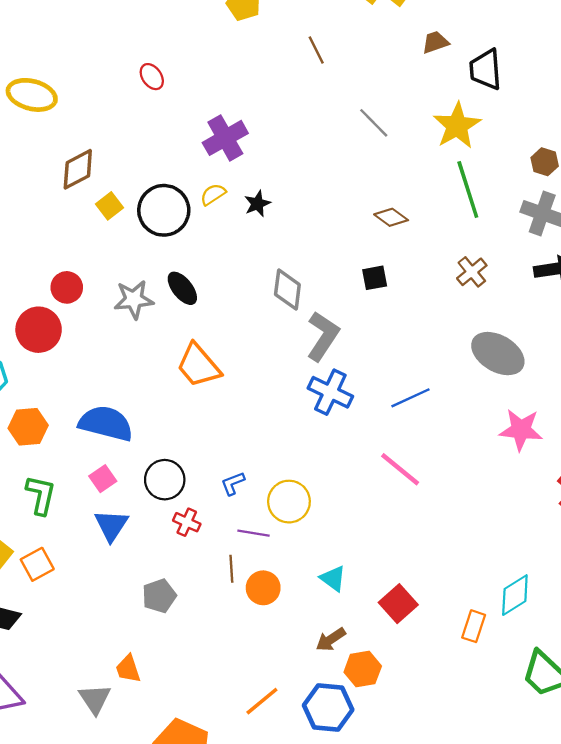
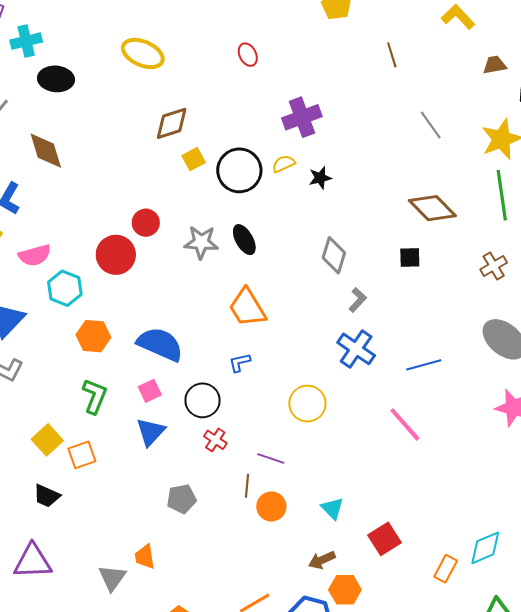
brown diamond: (391, 217) -> (432, 208), size x1.6
gray L-shape: (323, 336) -> (358, 300), size x0.6
blue L-shape: (233, 483) -> (240, 362), moved
yellow circle: (289, 502) -> (307, 404), moved

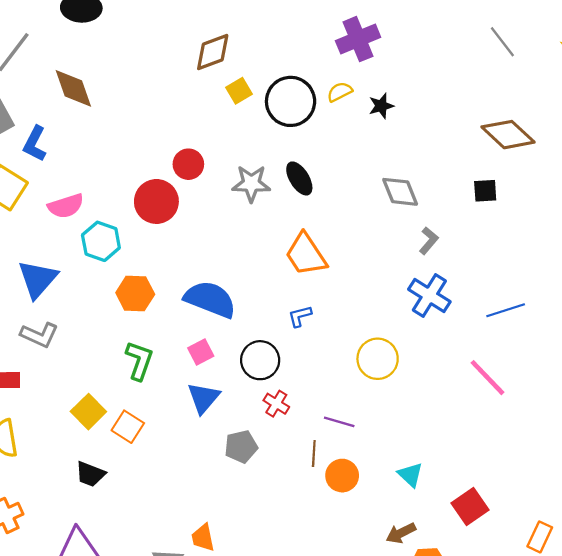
gray diamond: (334, 255) -> (400, 192), turned -36
orange square: (82, 455) -> (128, 427), turned -36
gray pentagon: (182, 499) -> (241, 447), moved

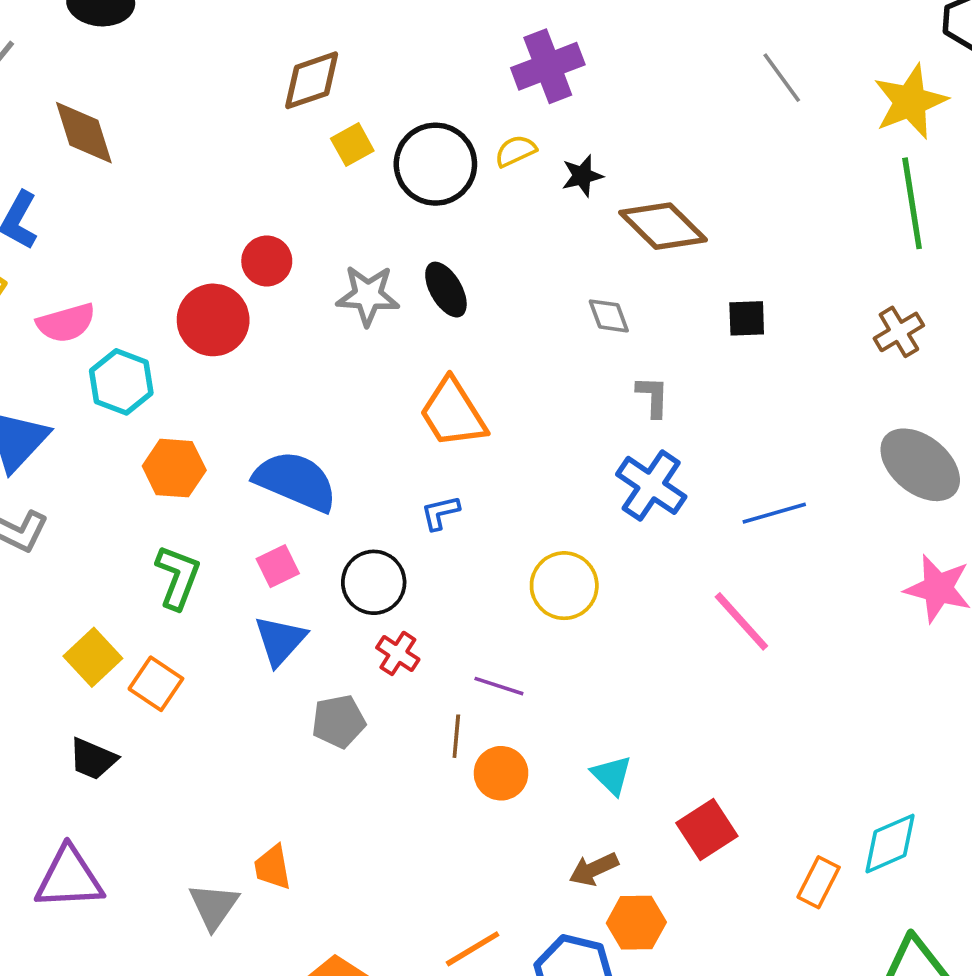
brown diamond: (508, 135) -> (663, 226), moved
gray diamond: (400, 192) -> (609, 316), size x0.7
gray L-shape: (429, 241) -> (653, 397), turned -40

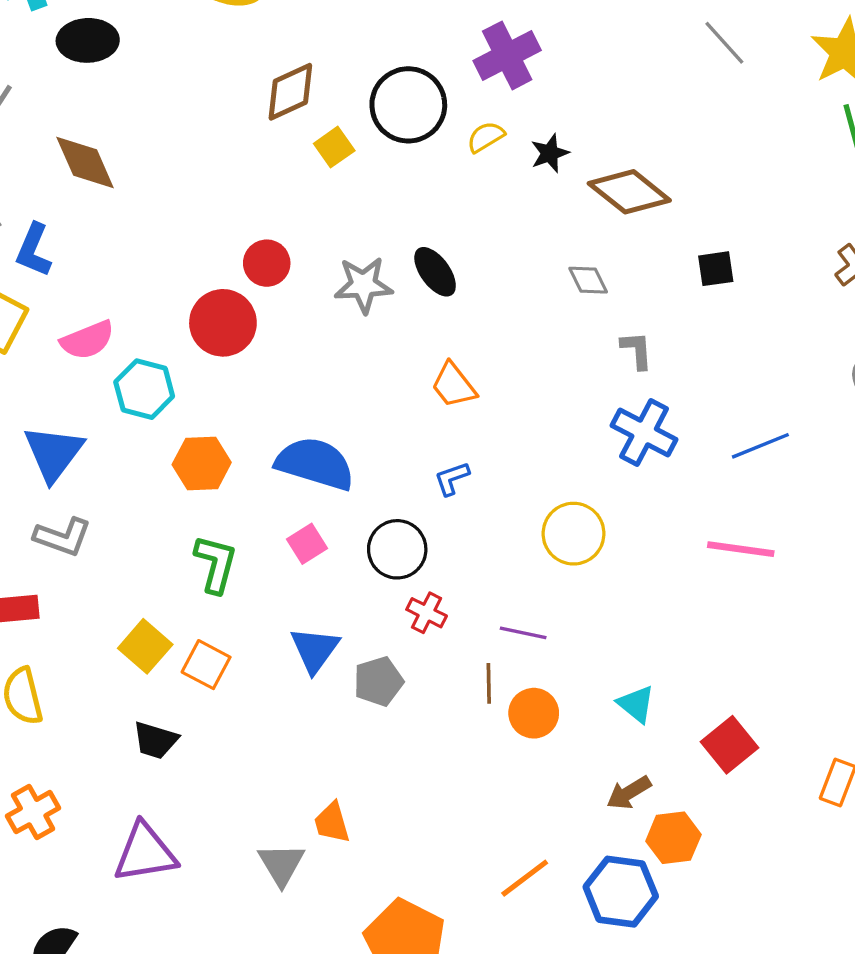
black circle: (435, 164) -> (408, 105), moved
orange trapezoid: (453, 413) -> (454, 385), size x0.7
pink line: (741, 621) -> (741, 549), turned -34
blue triangle: (280, 641) -> (315, 650), moved

